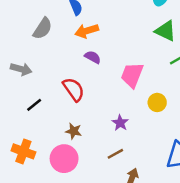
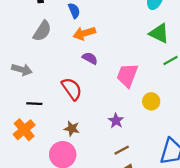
black line: (34, 105) -> (34, 104), turned 42
orange cross: (23, 151) -> (24, 130), moved, turned 30
brown line: (115, 154) -> (122, 150), moved

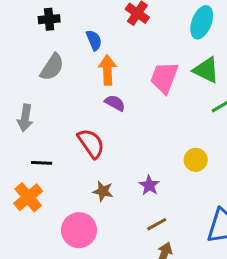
orange arrow: (84, 33) -> (107, 70), turned 105
gray arrow: (22, 70) -> (25, 118), turned 84
pink trapezoid: (127, 75) -> (164, 78), moved
brown star: (72, 129) -> (103, 191), moved

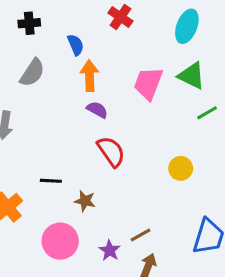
red semicircle: (91, 143) -> (111, 151), moved
black line: (42, 163) -> (51, 181), moved
purple star: (149, 185) -> (110, 250), moved

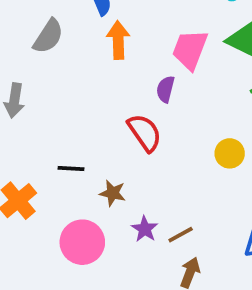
purple semicircle: (97, 110) -> (165, 89), moved, turned -105
purple star: (110, 250) -> (145, 229), moved

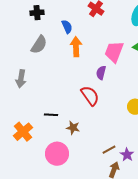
purple star: (145, 229) -> (127, 155), moved

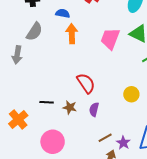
blue semicircle: (67, 27) -> (63, 13), turned -56
purple semicircle: (101, 73) -> (94, 109), moved
gray arrow: (21, 79) -> (17, 55), moved
brown star: (73, 128) -> (70, 107), moved

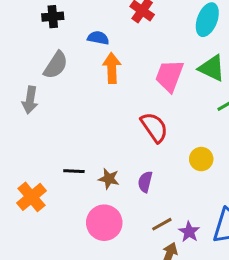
red semicircle: (86, 83) -> (154, 127), moved
pink circle: (53, 142) -> (104, 223), moved

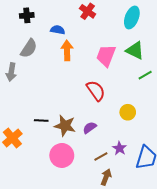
brown star: (109, 179) -> (65, 126), size x1.5
purple semicircle: (145, 182) -> (90, 128), turned 40
purple star: (189, 232) -> (119, 148), moved

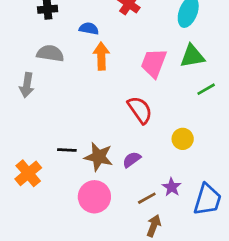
gray semicircle: (29, 48) -> (50, 53), turned -114
green triangle: (135, 50) -> (192, 56), turned -36

